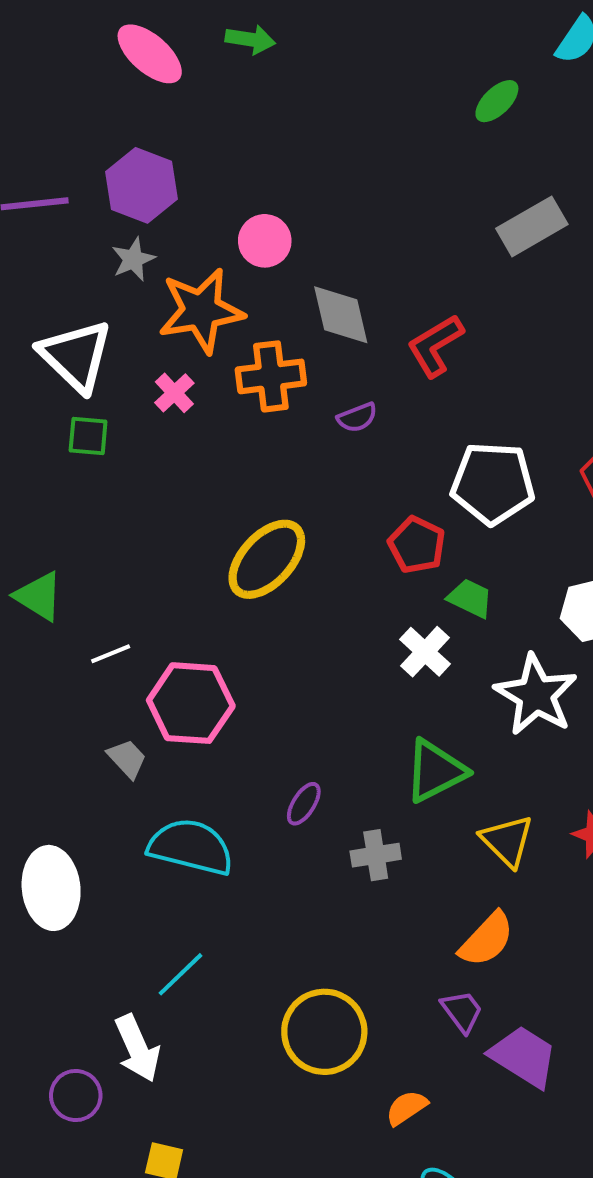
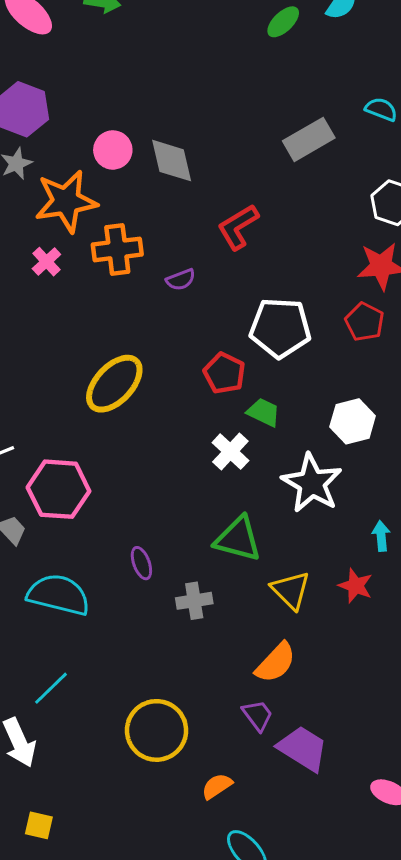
green ellipse: (497, 101) -> (283, 22), moved
gray diamond: (341, 315) -> (172, 161), moved
green triangle: (435, 771) -> (238, 539), turned 42
purple ellipse: (304, 804) -> (141, 563), turned -52

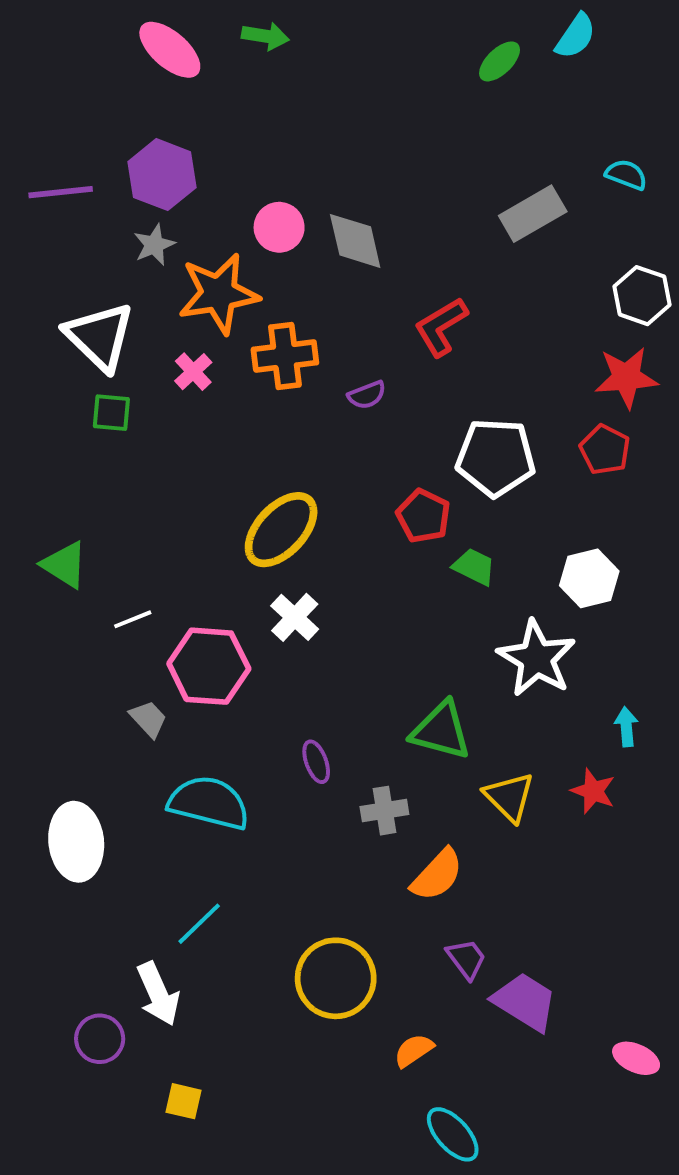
white cross: (230, 452) -> (295, 617), moved
orange semicircle: (276, 663) -> (437, 875), moved

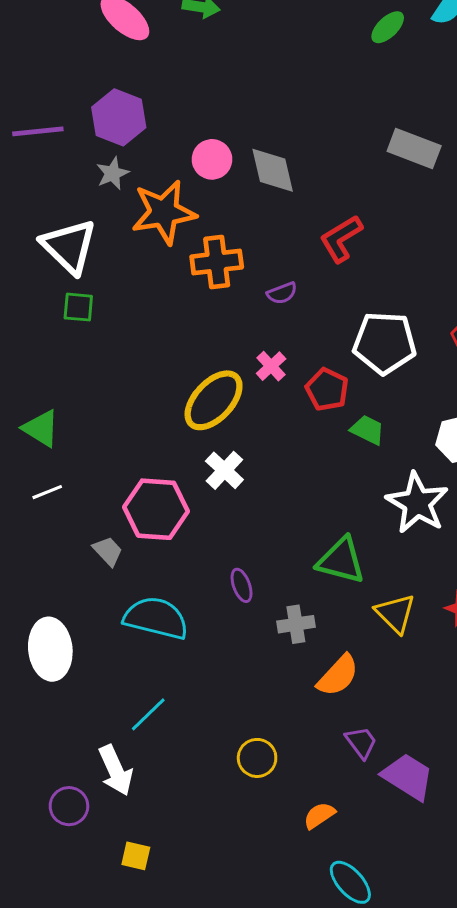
gray rectangle: (533, 214) -> (414, 148), turned 51
pink cross: (193, 372) -> (271, 366), moved
white line: (133, 619) -> (47, 492), moved
yellow circle: (336, 978) -> (257, 758), size x0.6

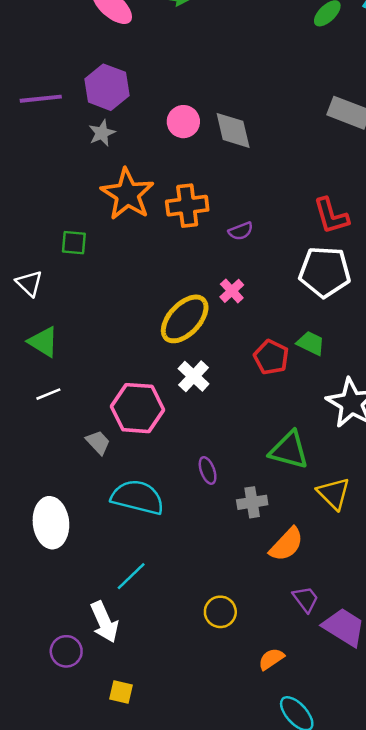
orange star: (164, 212) -> (127, 194), moved, turned -30
red L-shape: (341, 239) -> (331, 216), moved, turned -75
white triangle: (69, 246) -> (29, 283), moved, size x0.6
red pentagon: (327, 389) -> (271, 357), moved

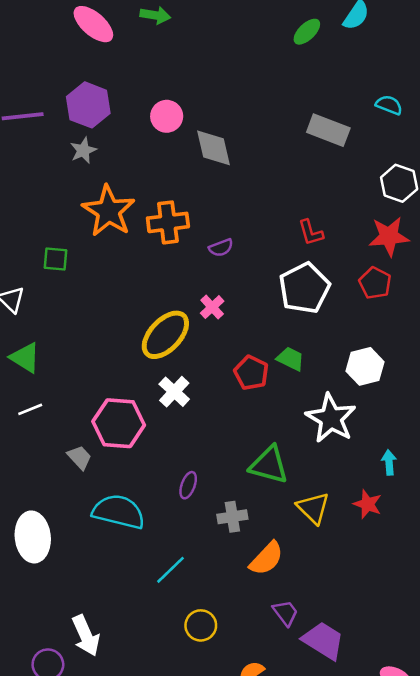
pink circle: (183, 122) -> (167, 116), moved
red L-shape: (331, 216) -> (311, 233), size x0.7
white pentagon: (325, 272) -> (304, 288), turned -30
purple ellipse: (208, 470) -> (188, 485), turned 40
cyan line: (131, 576) -> (170, 570), moved

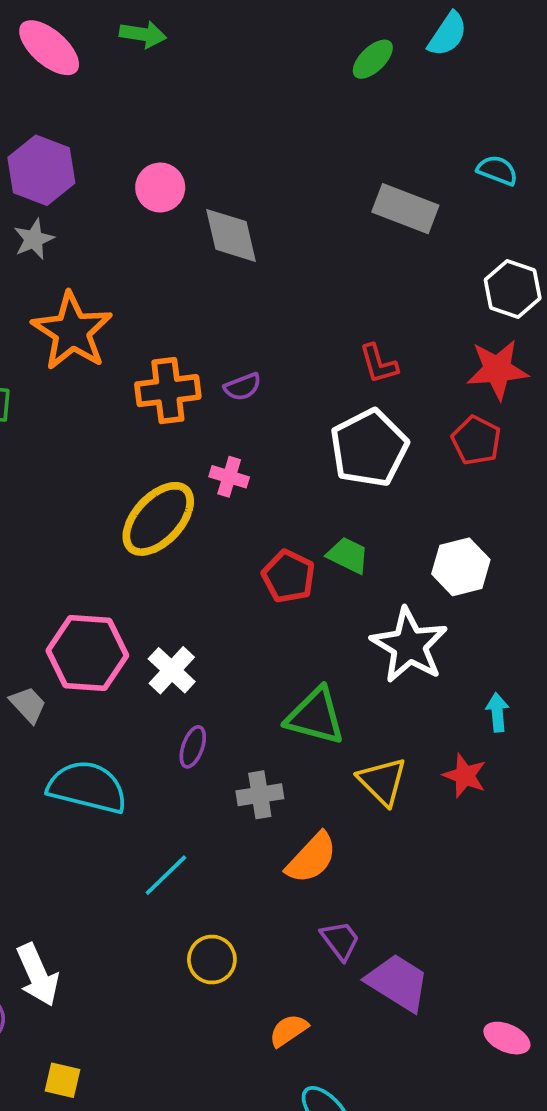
orange cross: (168, 222) -> (168, 391), moved
pink cross: (212, 307) -> (229, 477), turned -30
white cross: (174, 392) -> (172, 670), moved

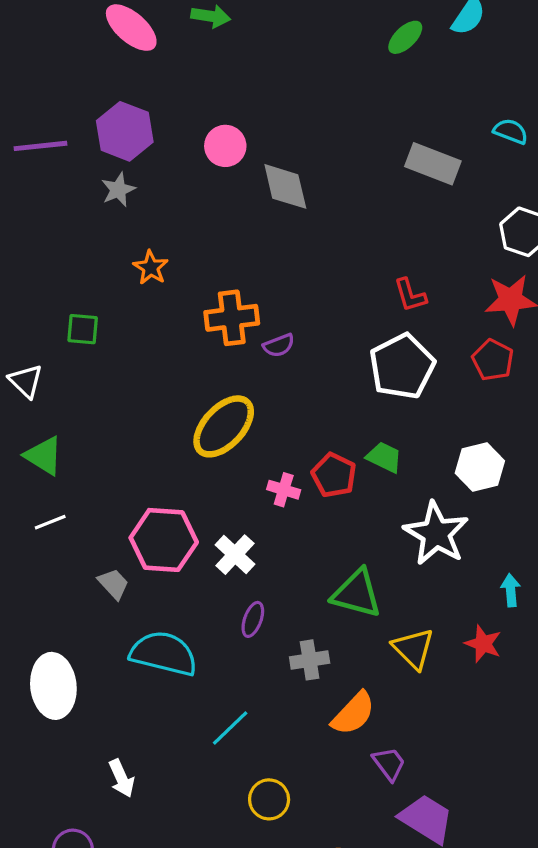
orange star: (72, 331) -> (151, 268), size x0.5
purple semicircle: (243, 387) -> (279, 345), moved
pink cross: (229, 477) -> (284, 490), moved
purple trapezoid: (340, 940) -> (389, 764), moved
white arrow: (38, 975) -> (122, 778), moved, size x0.7

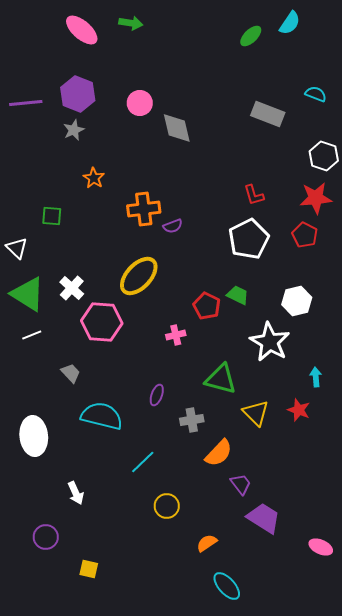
green triangle: (44, 456) -> (28, 294), size x1.4
pink cross: (284, 490) -> (176, 335), moved, turned -30
pink hexagon: (164, 540) -> (102, 322), moved
white cross: (235, 555) -> (72, 288), moved

